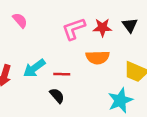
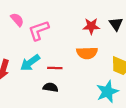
pink L-shape: (74, 29) -> (39, 30), moved
black semicircle: (57, 96) -> (50, 87), turned -40

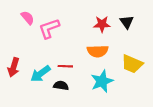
cyan arrow: (30, 63) -> (40, 74), moved
cyan star: (107, 92) -> (102, 81), moved

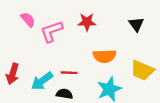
red star: (102, 24) -> (87, 22), moved

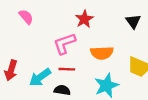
red star: (87, 22) -> (84, 19), turned -30
pink L-shape: (51, 31) -> (65, 44), moved

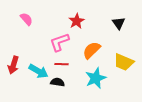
orange semicircle: (102, 53) -> (92, 50), turned 138
cyan arrow: (40, 77) -> (38, 71), turned -114

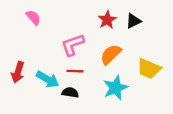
red star: (77, 21) -> (107, 20), moved
black triangle: (119, 23) -> (133, 21), moved, turned 40

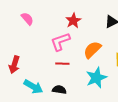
red star: (107, 20) -> (73, 21), moved
cyan arrow: (48, 79) -> (33, 87), moved
black semicircle: (70, 92) -> (59, 90), moved

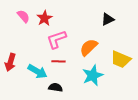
red star: (73, 21) -> (44, 18), moved
cyan arrow: (33, 87) -> (37, 71), moved

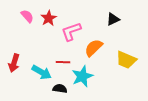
pink L-shape: (57, 39) -> (71, 31), moved
cyan star: (93, 75) -> (82, 76), moved

